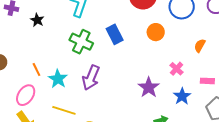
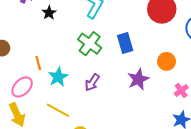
orange circle: (156, 32) -> (167, 61), moved
purple arrow: (91, 78) -> (92, 82), size x0.7
purple star: (149, 87) -> (138, 79), moved

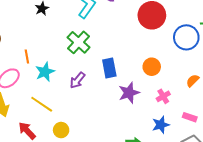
blue rectangle: (125, 43) -> (109, 68), moved
purple star: (138, 79) -> (129, 93), moved

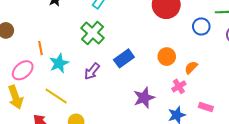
blue circle: (186, 37) -> (201, 26), size x0.7
blue rectangle: (109, 68) -> (124, 58), turned 66
orange semicircle: (193, 81) -> (191, 67), moved
purple star: (129, 93) -> (144, 98), moved

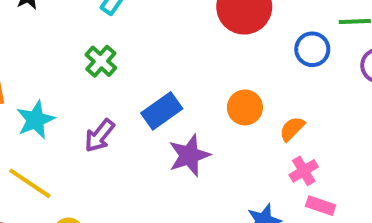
green cross: (93, 33) -> (101, 61), size x0.7
pink cross: (179, 86) -> (304, 171), moved
purple star: (144, 98) -> (189, 155), moved

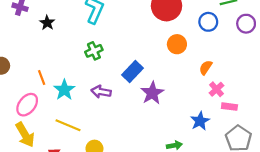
green cross: (101, 61) -> (94, 51), turned 35
orange circle: (245, 107) -> (177, 44), moved
purple arrow: (100, 136) -> (101, 92), turned 72

